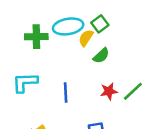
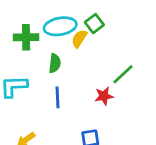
green semicircle: (101, 56) -> (55, 63), moved, turned -42
green line: (133, 91) -> (123, 74), moved

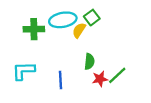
green semicircle: (55, 63) -> (89, 62), moved
green line: (123, 74) -> (117, 75), moved

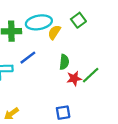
green square: (92, 18) -> (78, 20), moved
blue line: (61, 80) -> (28, 58), moved, turned 56

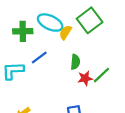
green square: (78, 20) -> (90, 20), size x1.6
cyan ellipse: (39, 22) -> (50, 23), turned 35

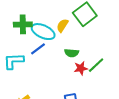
cyan ellipse: (50, 23) -> (43, 32), moved
green semicircle: (75, 62) -> (72, 53), turned 88

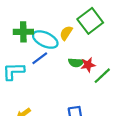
red star: (81, 68) -> (88, 65), moved

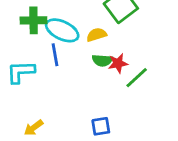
yellow semicircle: (66, 33) -> (97, 35), moved, turned 40
blue line: (40, 58) -> (55, 55), turned -63

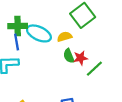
blue line: (55, 55) -> (17, 42), moved
green semicircle: (102, 60) -> (69, 56), turned 64

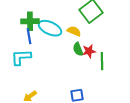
yellow semicircle: (65, 37) -> (74, 31), turned 40
green line: (94, 69) -> (102, 61), turned -48

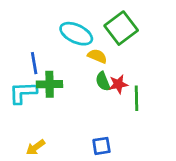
green cross: (30, 21) -> (50, 84), moved
cyan ellipse: (50, 28) -> (76, 34), moved

